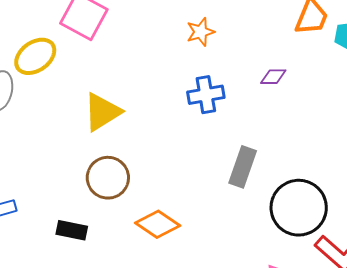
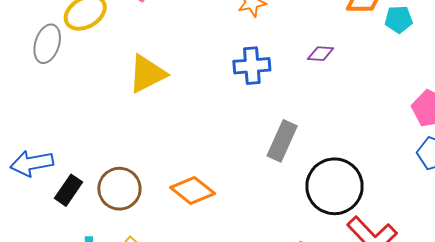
brown circle: (108, 178) -> (119, 189), moved
black rectangle: (72, 230) -> (68, 190), moved, turned -72

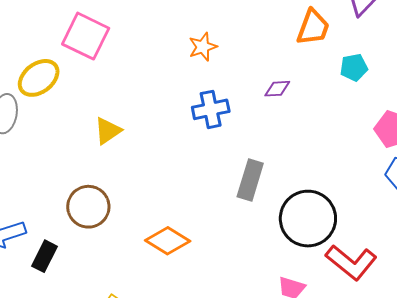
cyan pentagon: (399, 19) -> (354, 67), moved
yellow triangle: (147, 74) -> (108, 131), size x0.7
brown circle: (119, 189) -> (88, 207), moved

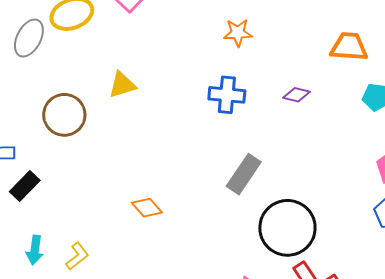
orange trapezoid: (313, 27) -> (349, 47), turned -123
brown circle: (88, 207) -> (64, 115), moved
orange diamond: (168, 241) -> (147, 208), size x0.7

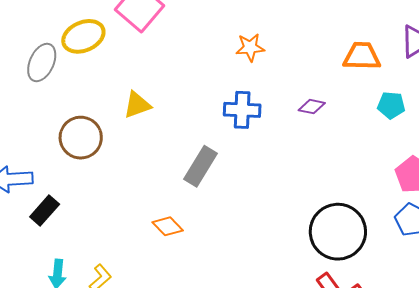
gray rectangle: (244, 174) -> (201, 166), moved
black circle: (287, 228) -> (338, 232), moved

